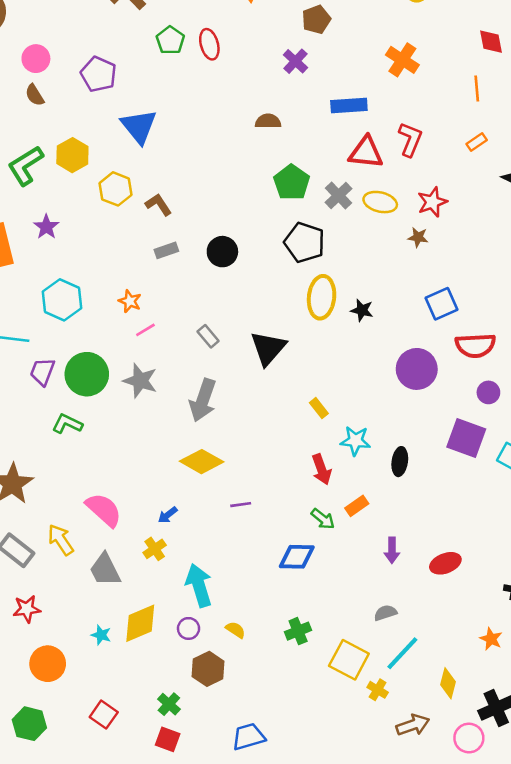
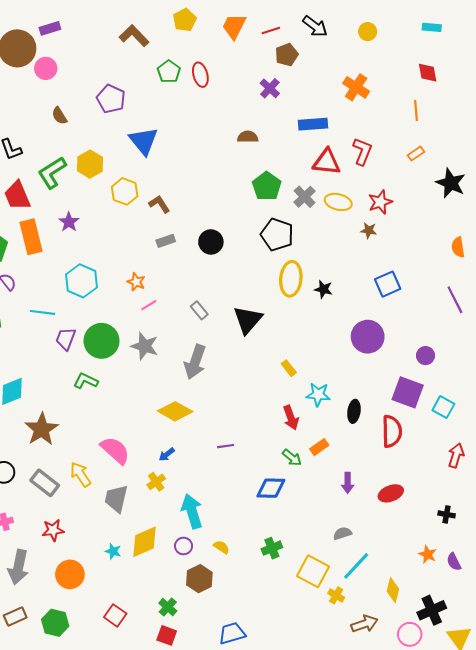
pink circle: (36, 59) -> (46, 68), moved
red semicircle: (475, 345) -> (392, 431), moved, turned -88
yellow diamond: (202, 462) -> (175, 411), moved
gray trapezoid: (105, 570) -> (116, 499), turned 40

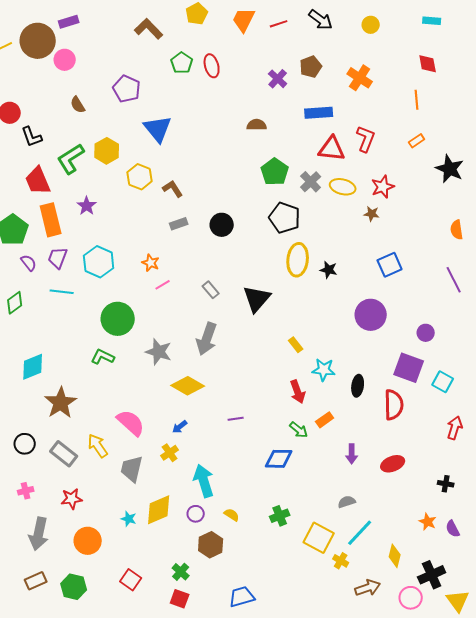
brown pentagon: (287, 55) -> (311, 67), moved
purple trapezoid: (66, 339) -> (58, 258), moved
gray star: (145, 346) -> (159, 352), moved

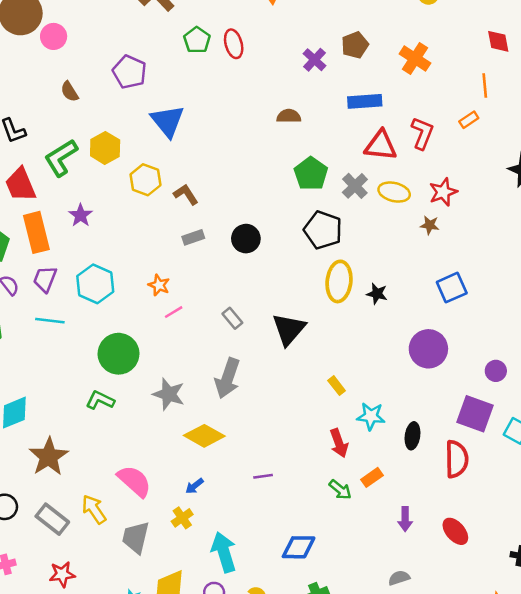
orange rectangle: (417, 141) -> (469, 120), moved
blue diamond: (279, 459) -> (299, 547), moved
red ellipse: (393, 464) -> (455, 531), turned 70

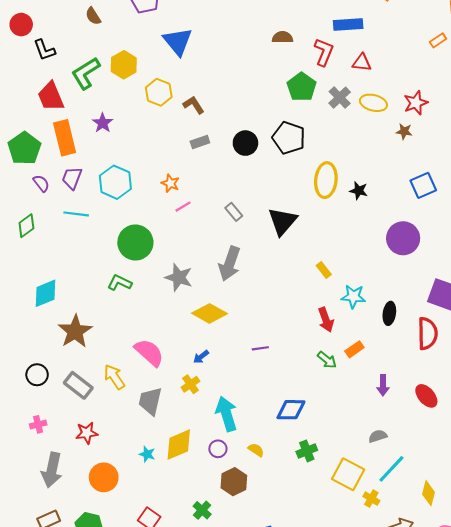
red L-shape: (422, 133) -> (324, 52), moved
red triangle: (381, 145) -> (362, 63), size x0.7
black pentagon: (323, 230) -> (289, 138), moved

